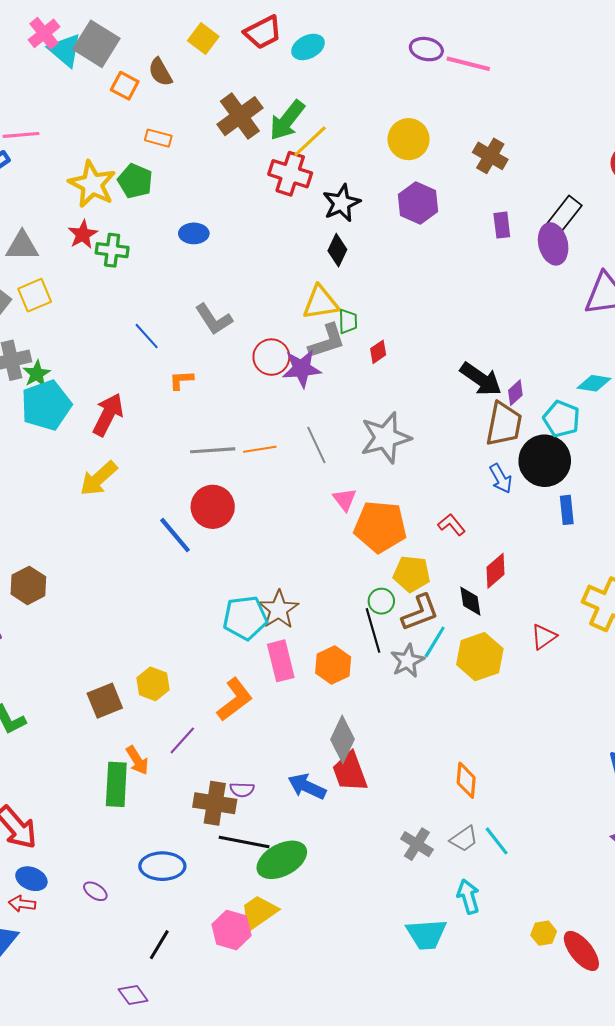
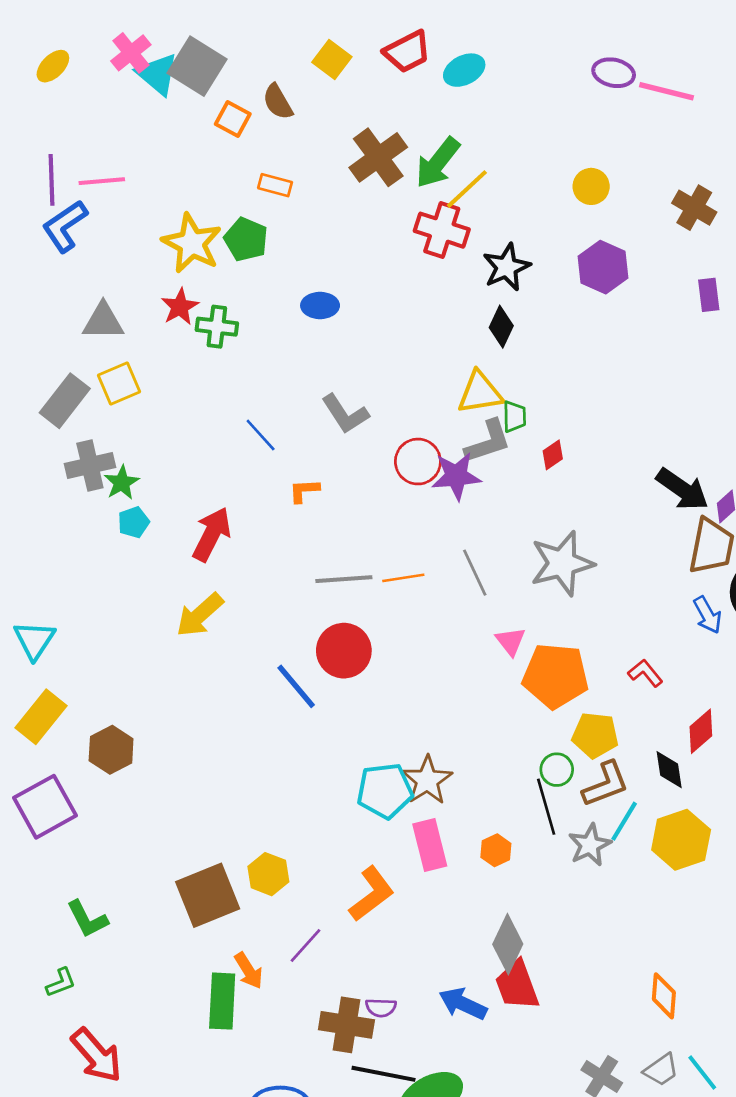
yellow circle: (409, 139) -> (591, 186), size x0.7
cyan pentagon: (46, 405) -> (134, 522), size x0.5
orange hexagon: (333, 665) -> (496, 850), size x0.7
brown square: (105, 701) -> (208, 895), size x1.4

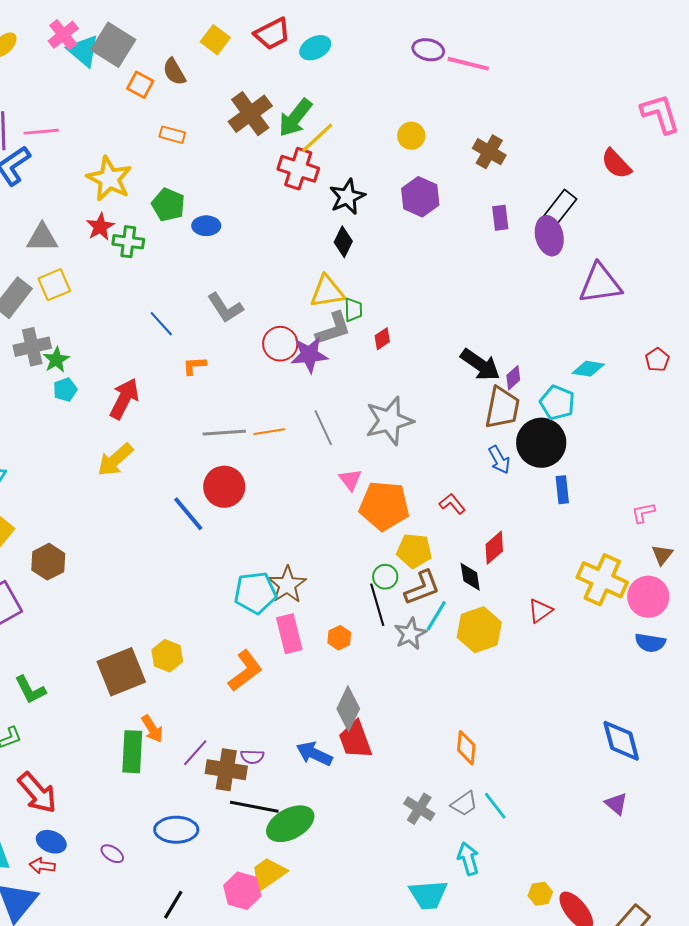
green pentagon: (246, 239) -> (168, 205), moved
purple line: (305, 946) -> (195, 753), moved

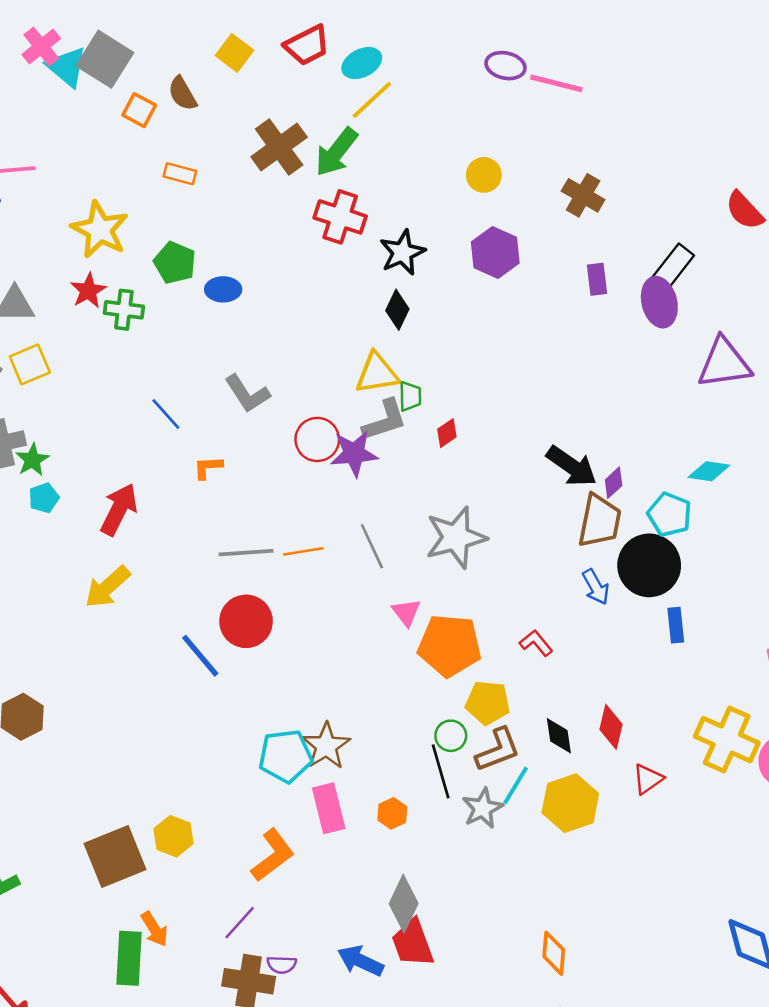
yellow line: (317, 138) -> (372, 100), moved
red diamond: (494, 548) -> (611, 727), moved, turned -36
purple line: (195, 753) -> (240, 923), moved

